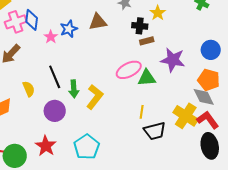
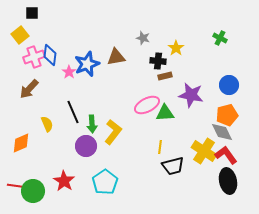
blue star: (69, 29) -> (87, 64), size x1.4
orange pentagon: (209, 80) -> (227, 115), turned -30
purple circle: (55, 111) -> (86, 146), moved

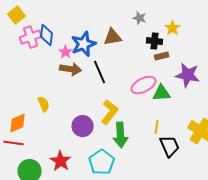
brown arrow: (29, 89) -> (71, 69), moved, turned -125
black line: (73, 112) -> (100, 72), moved
green arrow: (92, 124) -> (121, 135), moved, size x1.4
black trapezoid: (173, 166) -> (170, 146), turned -100
red line: (17, 186) -> (14, 143), moved

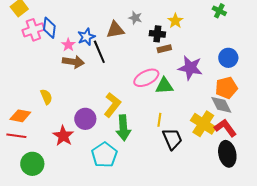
gray star: (140, 18) -> (135, 18), moved
blue star: (84, 44) -> (86, 37), size x0.7
black line: (100, 72) -> (99, 52), moved
orange diamond: (18, 123) -> (20, 116), turned 35
red star: (61, 161) -> (63, 136), moved

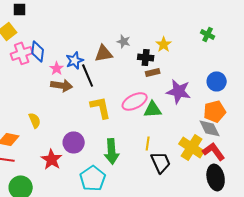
yellow L-shape: (112, 105) -> (101, 107), moved, turned -50

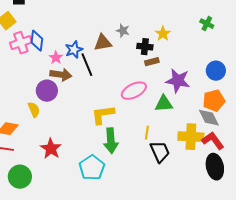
yellow L-shape: (101, 107) -> (103, 115), moved, turned -85
green triangle: (153, 109) -> (164, 104), moved
purple circle: (74, 142) -> (47, 91), moved
yellow cross: (192, 147) -> (191, 137), turned -30

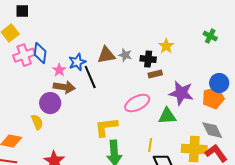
gray star: (123, 31) -> (125, 55), moved
orange pentagon: (214, 101) -> (213, 98), moved

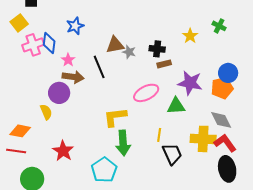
yellow star: (166, 46) -> (190, 36), moved
gray star: (125, 55) -> (129, 52), moved
blue star: (77, 62) -> (75, 26), moved

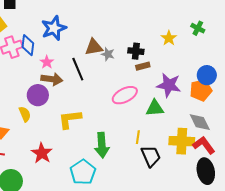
blue star: (75, 26) -> (54, 28), size x1.4
yellow L-shape: (115, 117) -> (70, 119), moved

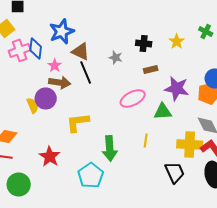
brown triangle: (94, 47) -> (81, 51), moved, turned 36
black cross: (136, 51) -> (144, 43), moved
yellow semicircle: (25, 114) -> (33, 105), moved
black trapezoid: (151, 156) -> (175, 172), moved

